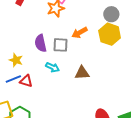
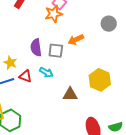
yellow hexagon: (110, 34) -> (100, 80), moved
brown triangle: (82, 73) -> (70, 94), moved
red triangle: (26, 81) -> (25, 76), moved

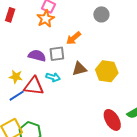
purple semicircle: (36, 48) -> (37, 56), turned 126
red triangle: (25, 76) -> (34, 86), size x1.5
brown triangle: (70, 94) -> (79, 69), moved

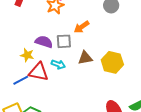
yellow star: (16, 77) -> (27, 55), moved

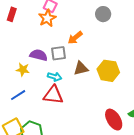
red triangle: (39, 72) -> (53, 95), moved

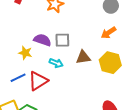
orange arrow: (75, 38) -> (109, 33), moved
red triangle: (53, 95) -> (38, 81), moved, turned -45

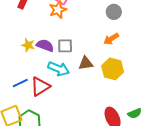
yellow star: (25, 53) -> (28, 45), moved
cyan arrow: (56, 63) -> (59, 69), size x1.5

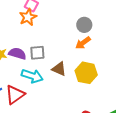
gray circle: (114, 12) -> (84, 25), moved
brown triangle: (86, 63) -> (59, 69), turned 35

